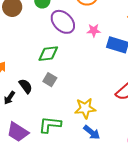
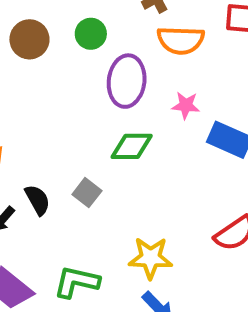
purple ellipse: (63, 22) -> (127, 81), turned 45
green diamond: (48, 54) -> (132, 146), moved

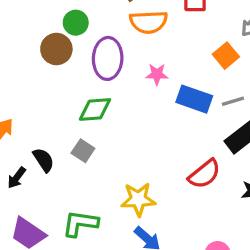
brown circle: (29, 39) -> (56, 49), moved
green diamond: (132, 146) -> (95, 109), moved

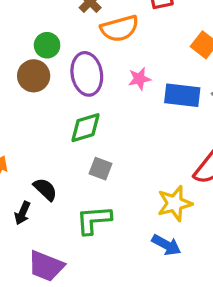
gray square: (83, 151) -> (100, 169), moved
yellow star: (138, 199) -> (175, 203), moved
green L-shape: (80, 223) -> (94, 220), moved

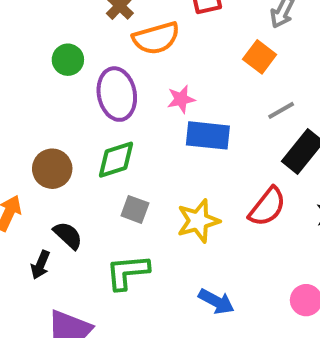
brown circle: (34, 76) -> (52, 169), moved
blue rectangle: (182, 95) -> (208, 135), moved
yellow star: (175, 203) -> (198, 221), moved

